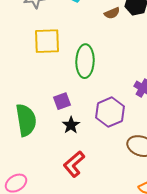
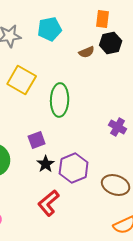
yellow square: (47, 41) -> (22, 80), turned 32
purple hexagon: (110, 112) -> (74, 168), moved

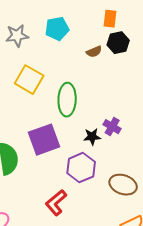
purple cross: (118, 127) -> (112, 127), moved
purple square: (37, 140) -> (44, 140), size x1.8
black star: (46, 164) -> (92, 137), moved, turned 30

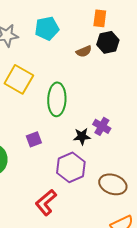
purple square: (44, 140) -> (34, 139), size x0.5

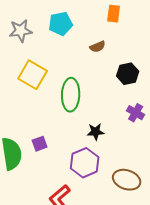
black hexagon: (108, 42) -> (128, 74), moved
purple cross: (102, 126) -> (136, 113), moved
purple square: (34, 139) -> (40, 144), moved

